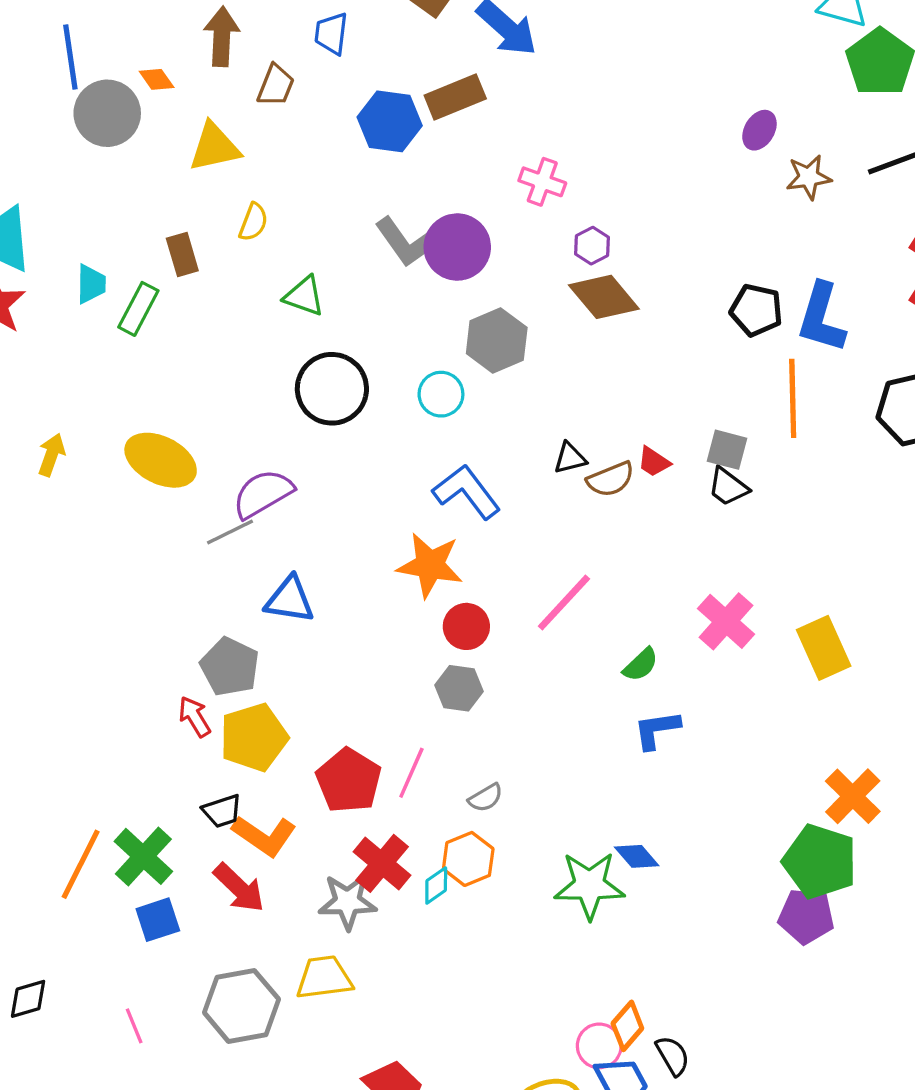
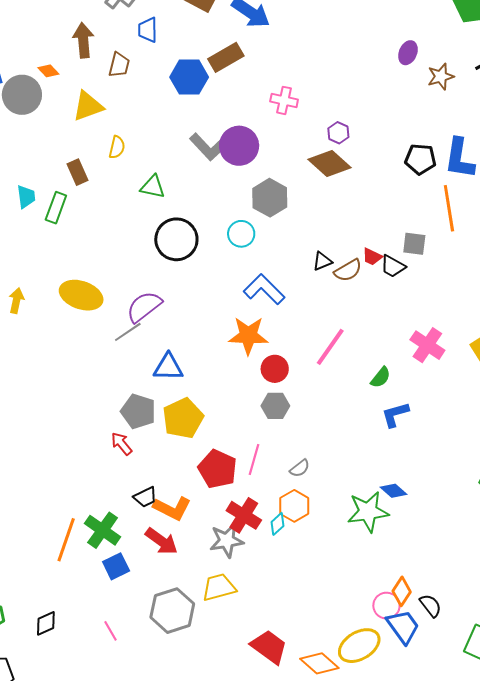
purple hexagon: (592, 246) -> (338, 133), moved
black trapezoid: (728, 487) -> (393, 266), moved
yellow pentagon: (254, 737) -> (183, 418), moved

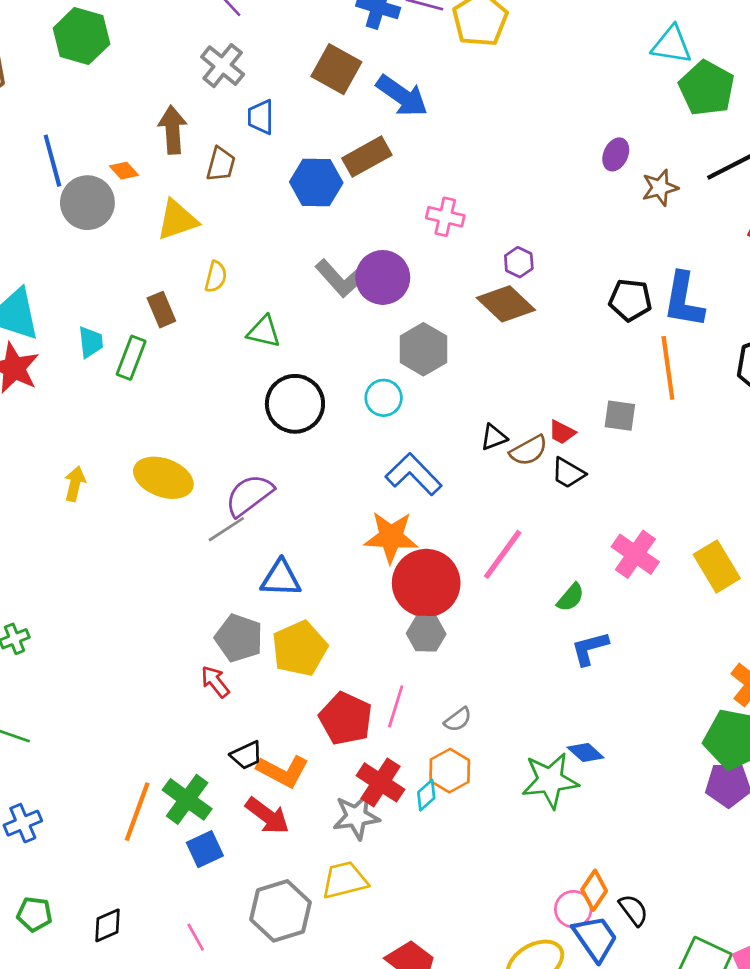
black trapezoid: (393, 266) -> (568, 473), moved
red circle: (275, 369) -> (426, 583), size x1.8

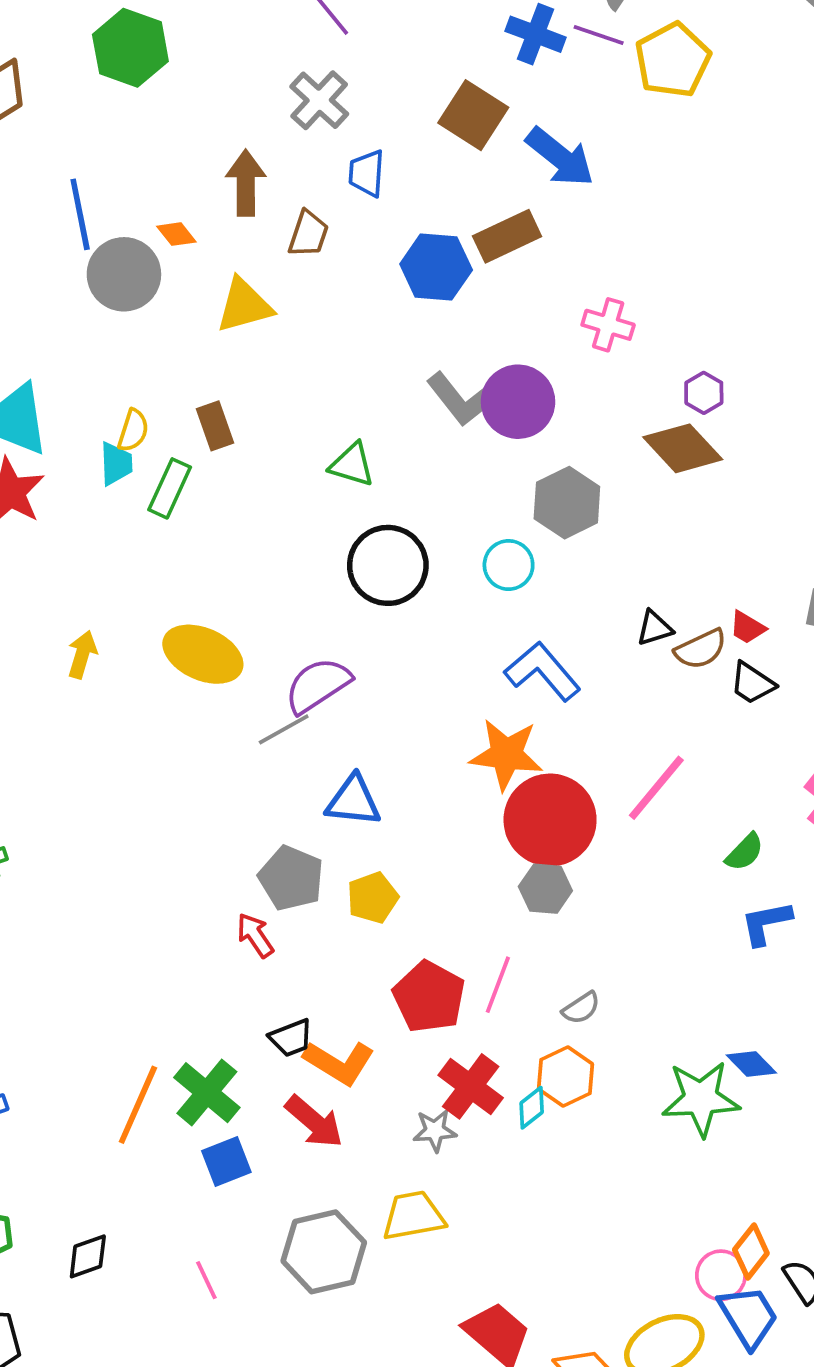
yellow semicircle: (216, 277) -> (133, 430), moved
yellow pentagon: (300, 649) -> (373, 898), size x0.7
gray star: (356, 817) -> (435, 1131), size x0.7

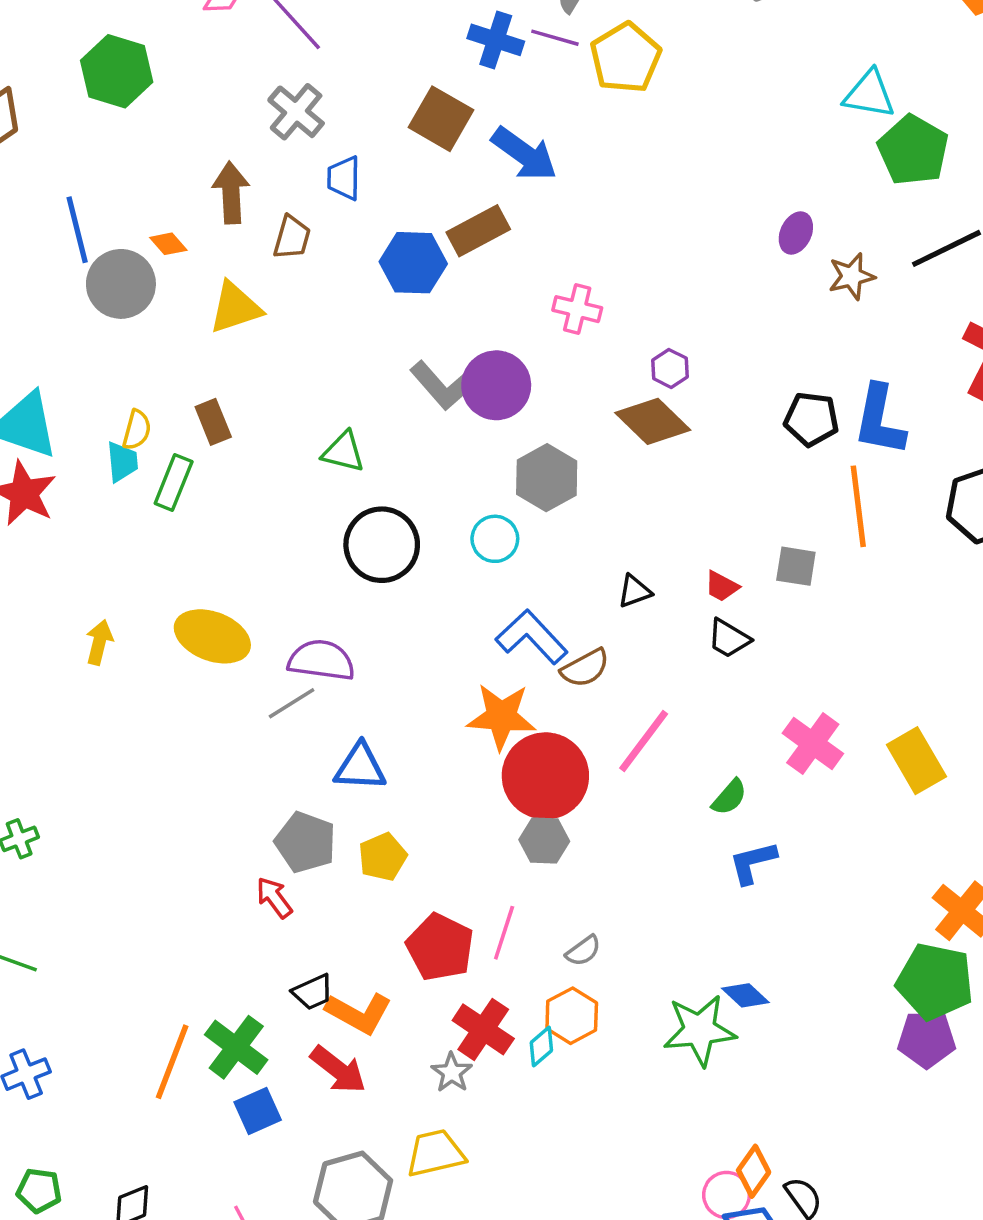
brown semicircle: (701, 649) -> (585, 668), moved
purple semicircle: (318, 685) -> (321, 660), turned 44
gray star: (435, 1131) -> (452, 1072), turned -30

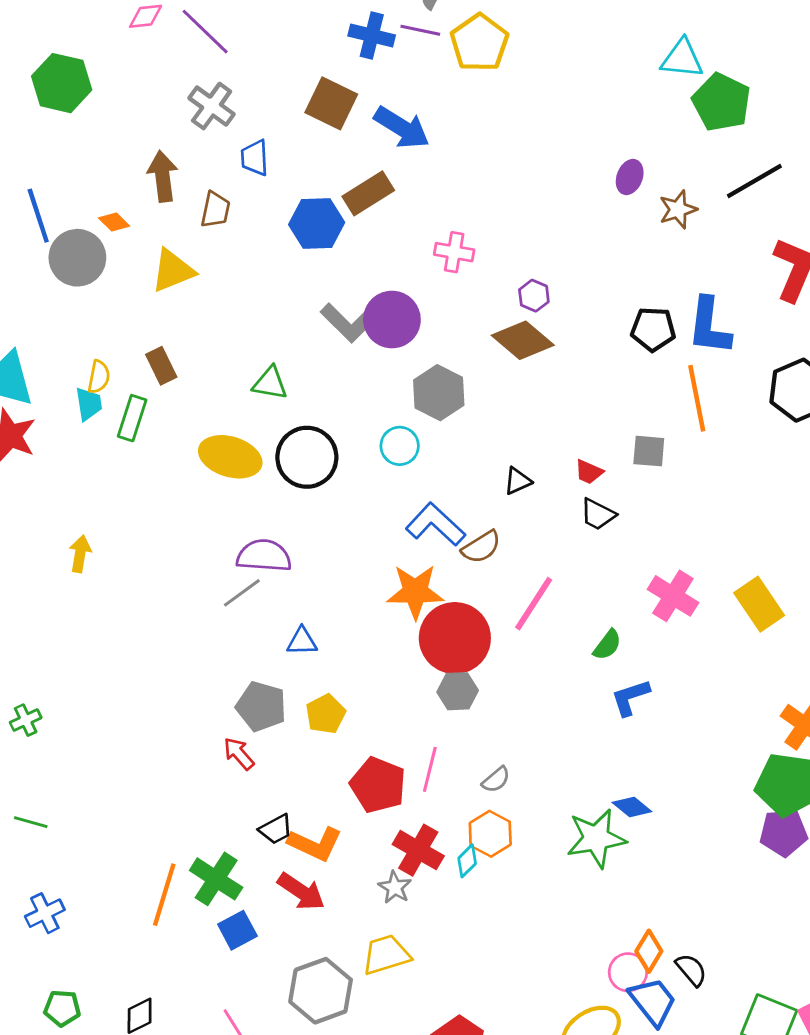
yellow ellipse: (212, 636) -> (230, 457), moved
blue triangle: (360, 767) -> (302, 641), size x0.7

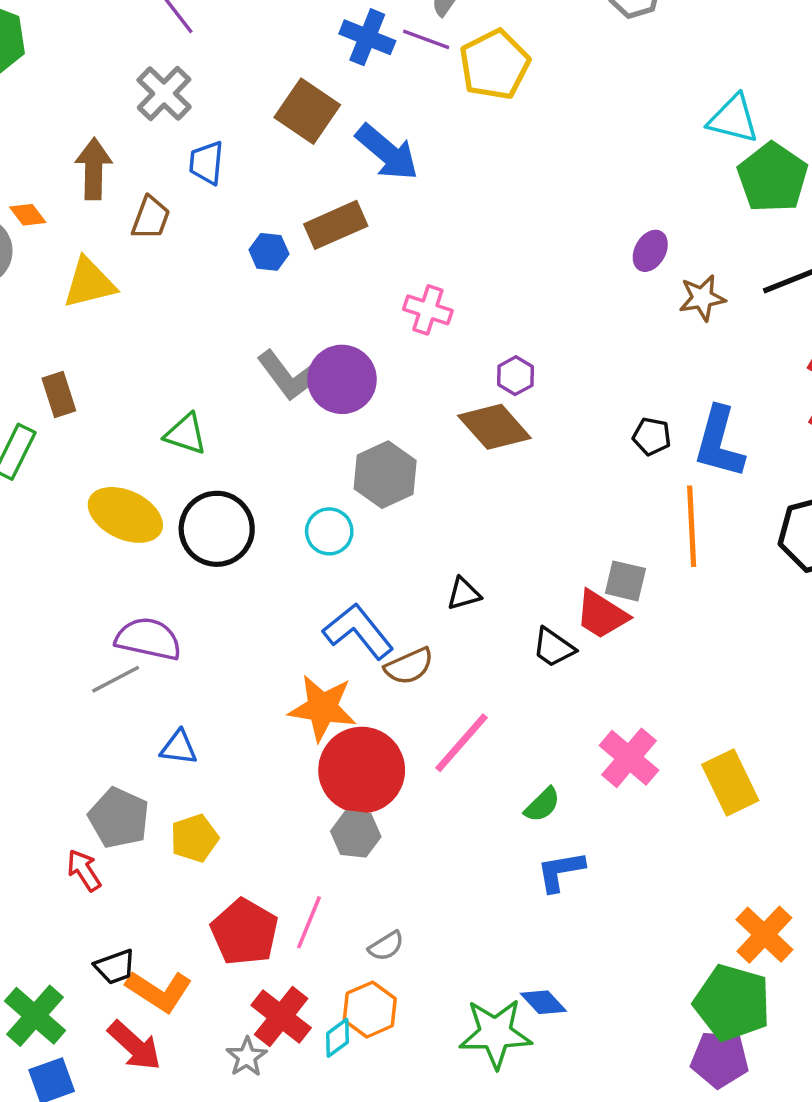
blue hexagon: (317, 223) -> (269, 252), size x0.6
black pentagon: (653, 329) -> (652, 436), size x0.7
red trapezoid: (589, 472) -> (602, 615), moved, size x1.6

